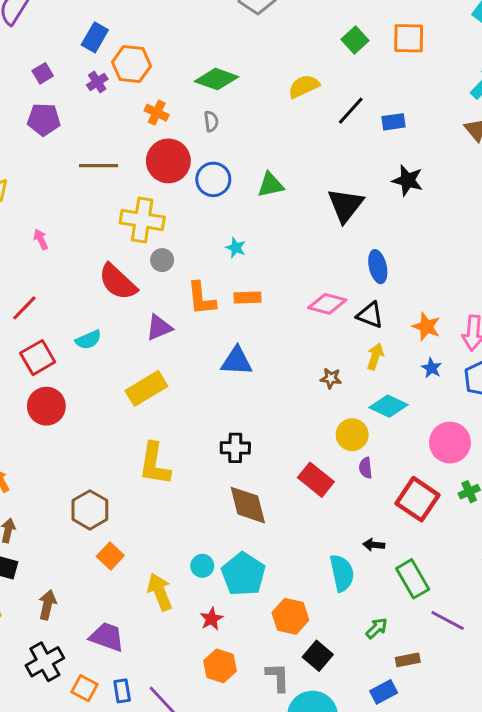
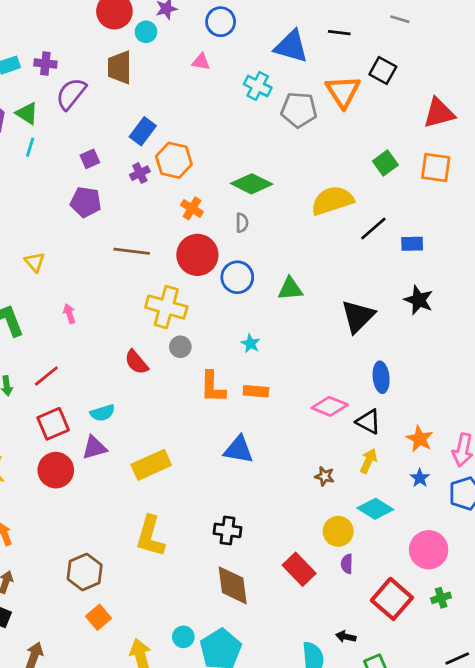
yellow semicircle: (304, 86) -> (332, 201), size x1.4
red semicircle: (118, 282) -> (136, 362), size x0.7
purple triangle: (159, 328) -> (94, 448), moved

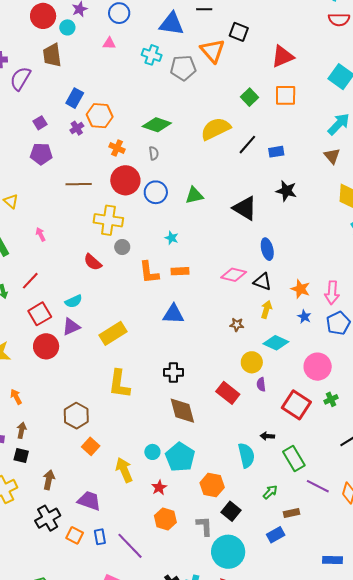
black triangle: (358, 316) -> (245, 208), turned -36

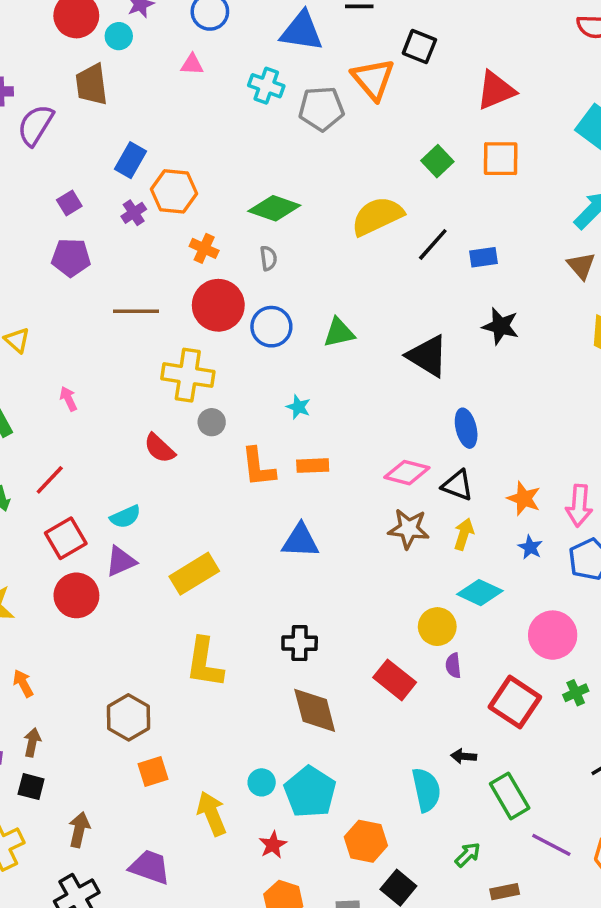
brown star: (237, 325) -> (409, 529), moved, size x1.6
orange square: (91, 446) -> (153, 772), turned 30

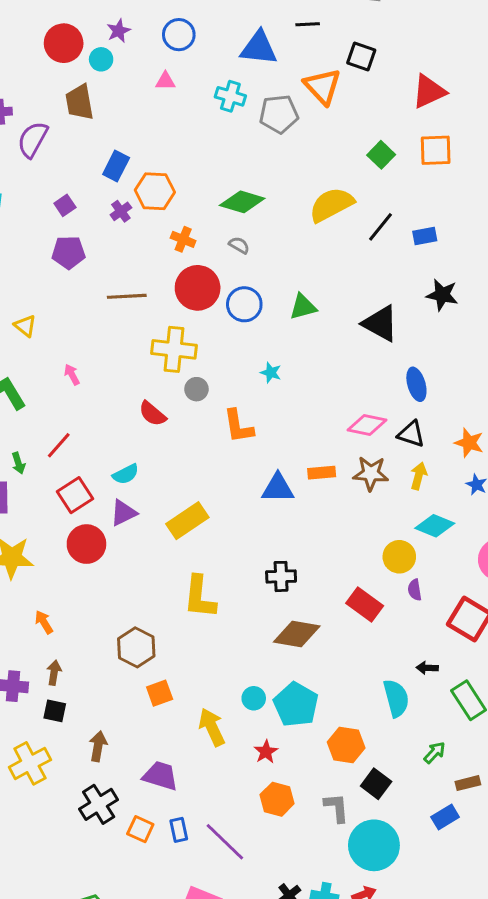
gray semicircle: (268, 258) -> (239, 245), turned -50
orange rectangle: (313, 466) -> (322, 473), moved
brown diamond: (315, 710) -> (297, 634), turned -63

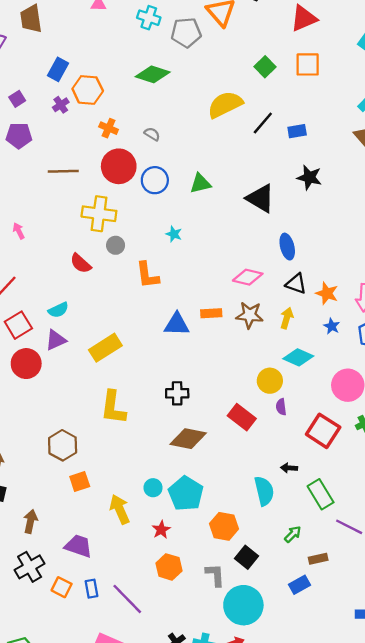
green diamond: (242, 202) -> (153, 74), moved
black triangle: (411, 434) -> (296, 284), moved

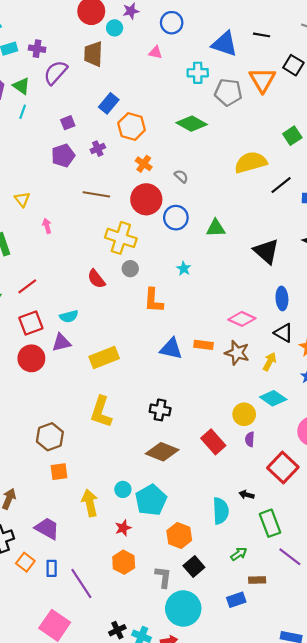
cyan cross: (149, 18) -> (198, 73), turned -30
purple cross: (61, 105) -> (98, 149), moved
purple pentagon: (19, 136) -> (63, 155), turned -30
pink arrow: (19, 231) -> (47, 226), moved

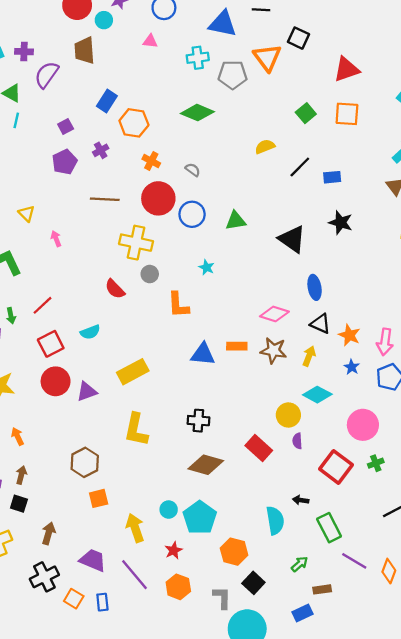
yellow semicircle: (251, 162) -> (265, 147), size x0.6
purple triangle: (61, 342) -> (87, 392), moved
purple line: (81, 584) -> (134, 575), moved

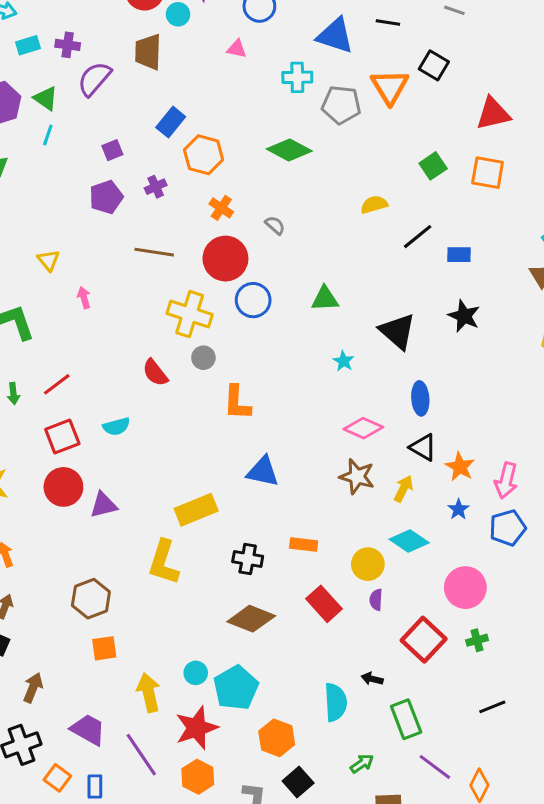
blue circle: (192, 214) -> (253, 300), moved
cyan star: (207, 267) -> (344, 361), moved
orange rectangle: (237, 346) -> (304, 544), moved
yellow rectangle: (133, 372) -> (196, 510), moved
red star: (174, 550) -> (197, 728), size x1.8

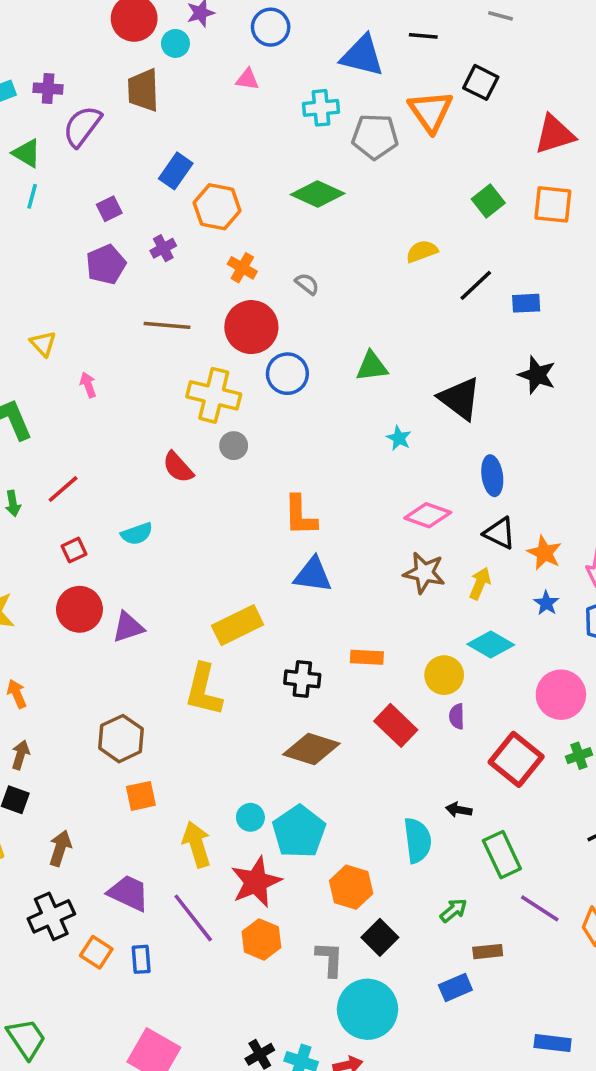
orange L-shape: (237, 403) -> (300, 516), moved
red square: (62, 437) -> (74, 550), size x0.6

